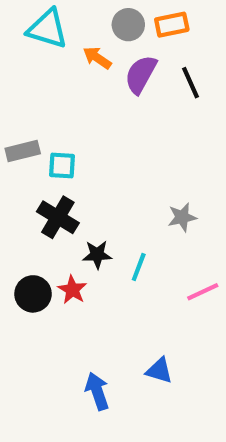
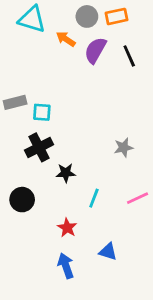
black cross: (58, 217) -> (39, 147), turned 32
cyan line: (139, 267) -> (94, 198), moved
red star: (72, 290) -> (67, 228), moved

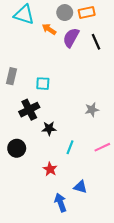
gray rectangle: (15, 102) -> (11, 76), turned -63
cyan square: (42, 112) -> (43, 84), moved
blue arrow: (66, 266) -> (61, 203), moved

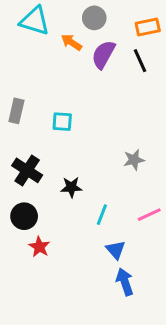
orange rectangle: (87, 13) -> (148, 27), moved
black cross: (29, 110) -> (27, 170), moved, turned -30
red star: (50, 169) -> (39, 247), moved
blue triangle: (80, 187) -> (116, 250), moved, turned 32
blue arrow: (61, 203) -> (125, 282), moved

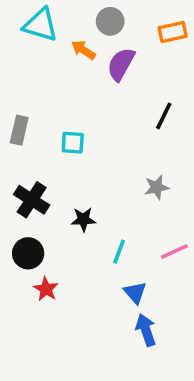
black line: (140, 61) -> (164, 116), moved, turned 50

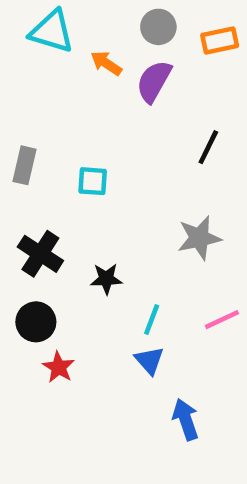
gray circle: (110, 21) -> (158, 27), moved
gray star: (157, 187) -> (199, 238), size x1.4
blue triangle: (135, 293) -> (149, 360), moved

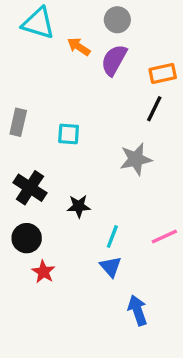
orange rectangle: (220, 41) -> (163, 73), moved
gray star: (199, 238) -> (136, 159), moved

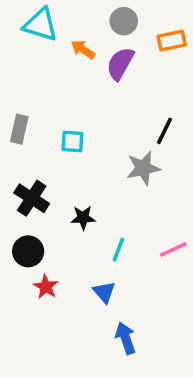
orange rectangle: (163, 73) -> (172, 41), moved
black line: (154, 109) -> (164, 131), moved
blue triangle: (111, 267) -> (104, 292), moved
blue arrow: (137, 310) -> (126, 338), moved

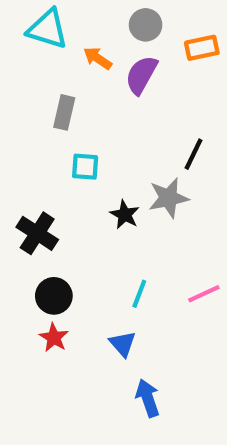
gray rectangle: (19, 129) -> (64, 112), moved
black star: (83, 218) -> (125, 215), moved, turned 30
black circle: (28, 251) -> (54, 296), moved

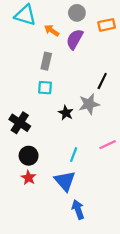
gray rectangle: (64, 112) -> (46, 61), moved
pink line: (204, 294) -> (108, 145), moved
blue triangle: (123, 344) -> (65, 181), size x1.5

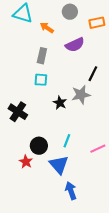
purple semicircle: (75, 39) -> (75, 45), moved, turned -144
pink line: (108, 145) -> (98, 149), moved
black circle: (29, 156) -> (39, 146), moved

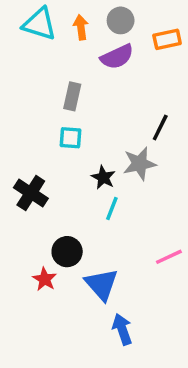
orange arrow: (47, 28) -> (81, 27), moved, turned 48
purple semicircle: (75, 45) -> (117, 57), moved
cyan line: (67, 141) -> (112, 208), moved

